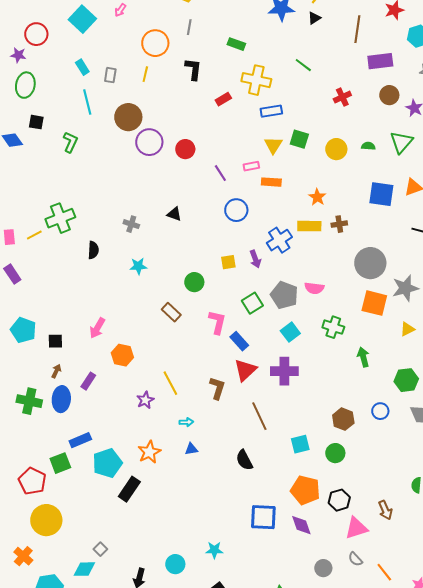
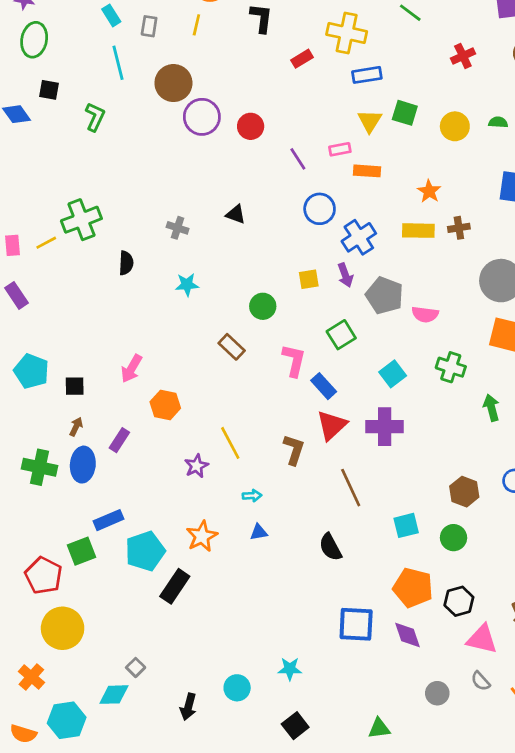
blue cross: (279, 240) -> (359, 237), moved
gray pentagon: (284, 295) -> (385, 295), moved
pink triangle: (356, 528) -> (482, 639), turned 30

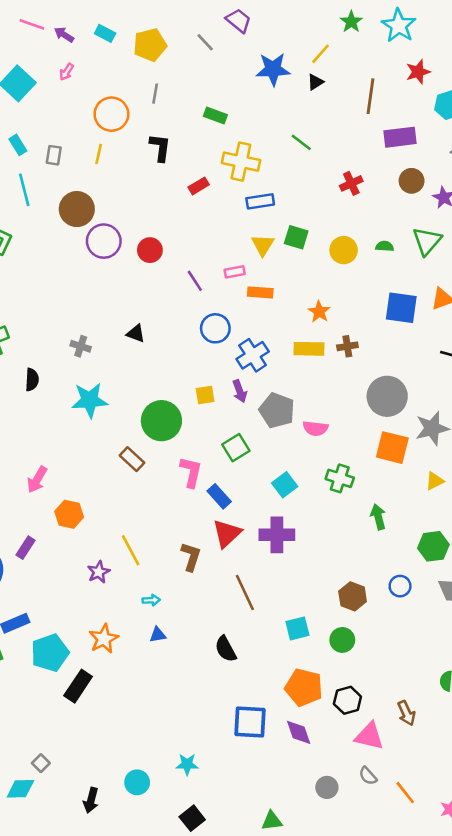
cyan star: (187, 285) -> (90, 400), size x1.6
green circle: (263, 306) -> (161, 421), size x1.6

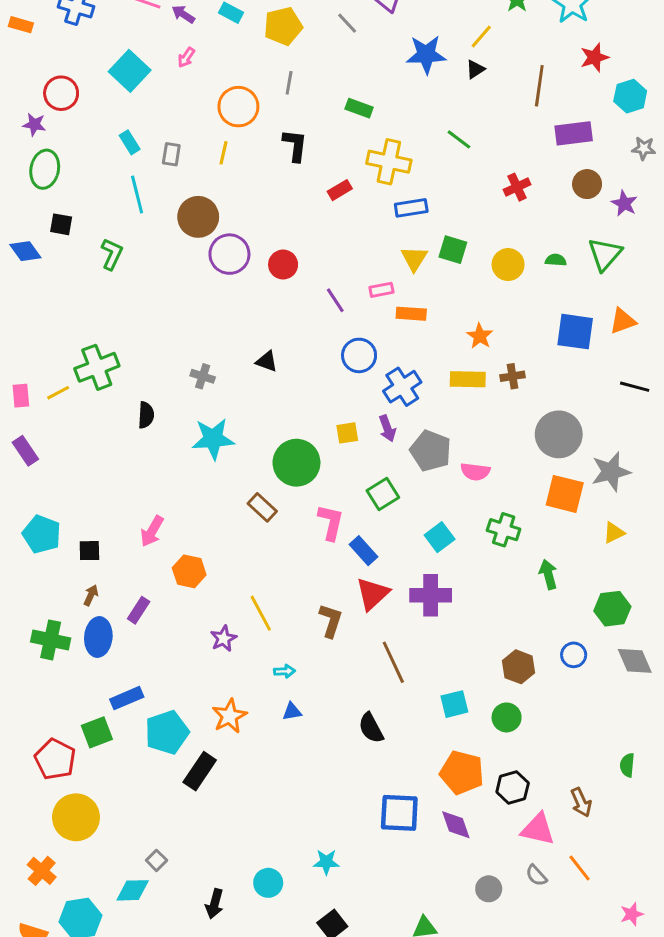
orange line: (405, 793) -> (580, 868), moved

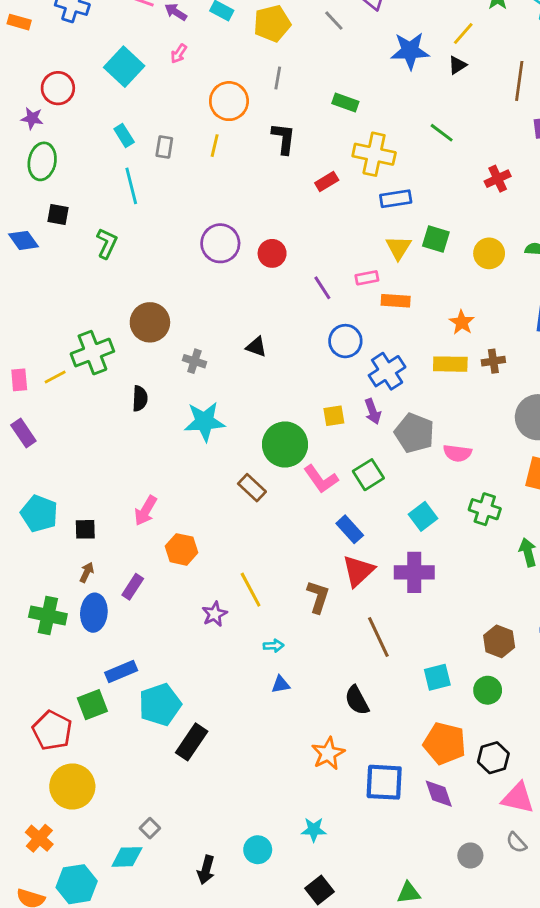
brown circle: (198, 217) -> (150, 322), moved
pink L-shape: (331, 522) -> (321, 479), moved, turned 132
orange star: (229, 716) -> (328, 753), moved

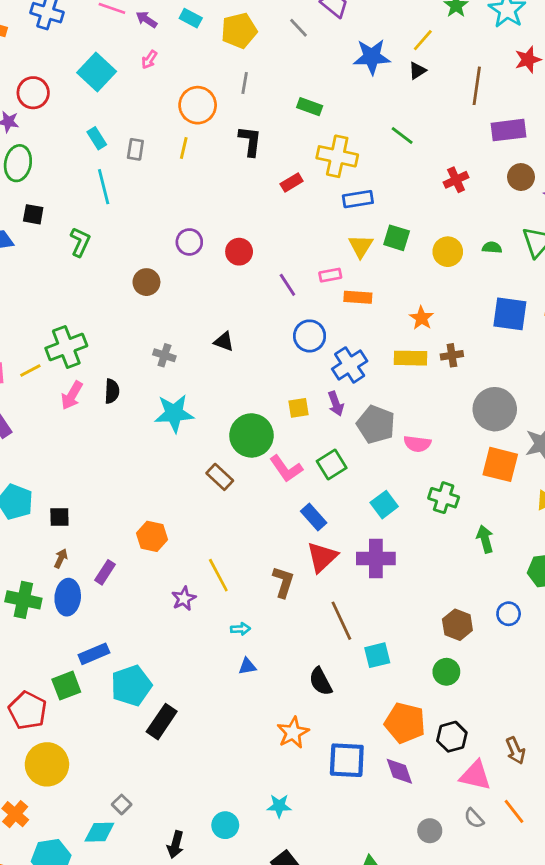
purple circle: (220, 243) -> (189, 242), size x0.7
brown circle: (150, 322) -> (146, 282), moved, size x0.7
pink arrow: (146, 511) -> (72, 395), moved
cyan square: (437, 677) -> (377, 655), moved

